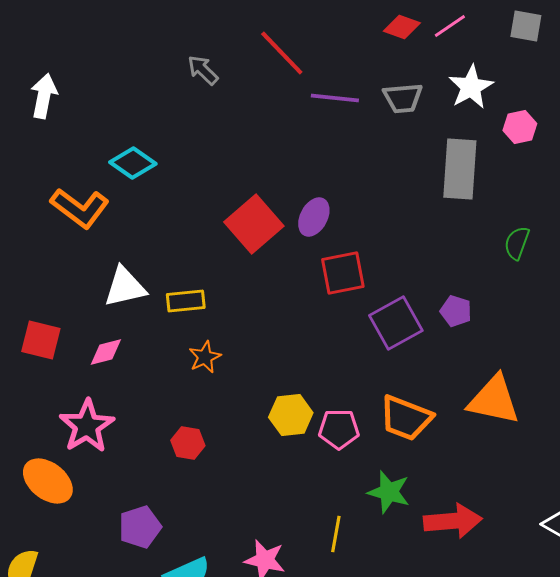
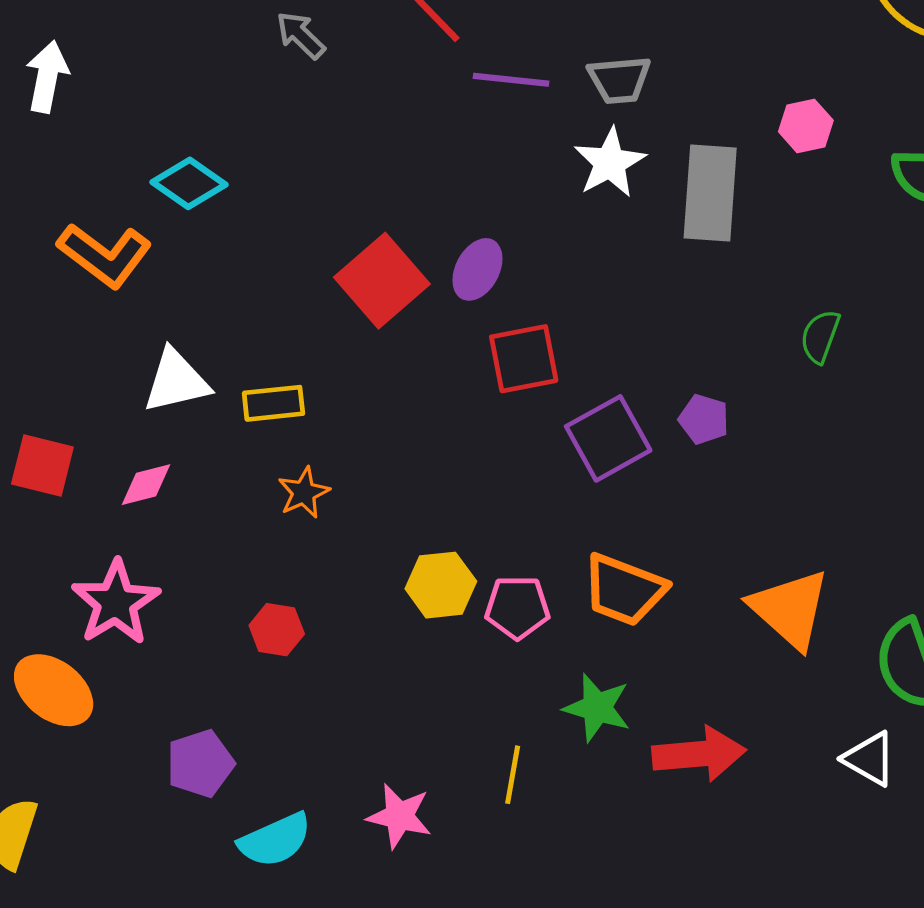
white star: (471, 87) -> (610, 163), moved
green semicircle: (517, 243) -> (820, 336), moved
orange triangle: (494, 400) -> (790, 609), moved, turned 30

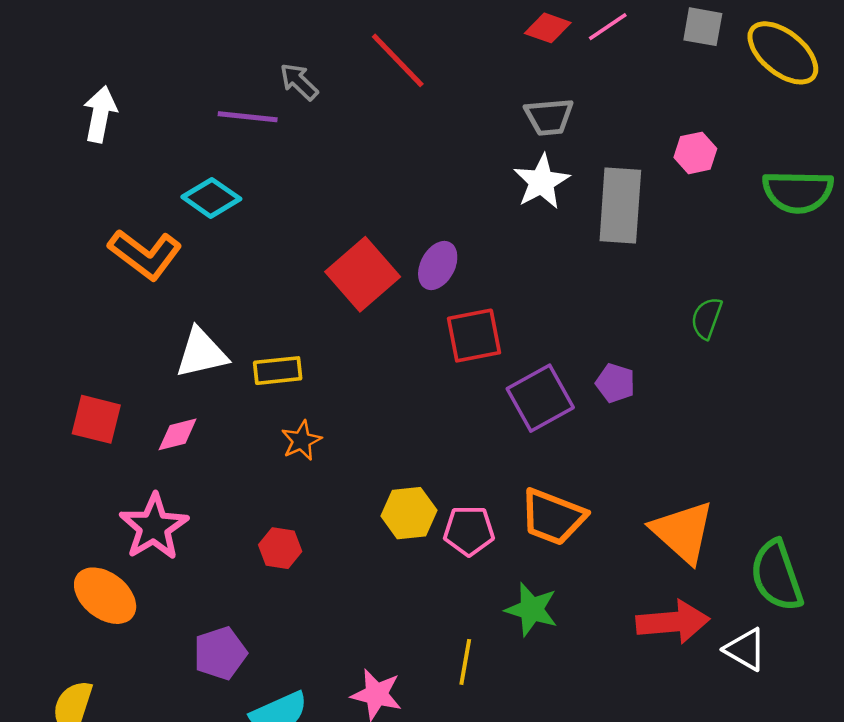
purple line: (511, 80) -> (248, 117), moved
red arrow: (699, 754) -> (673, 622), moved

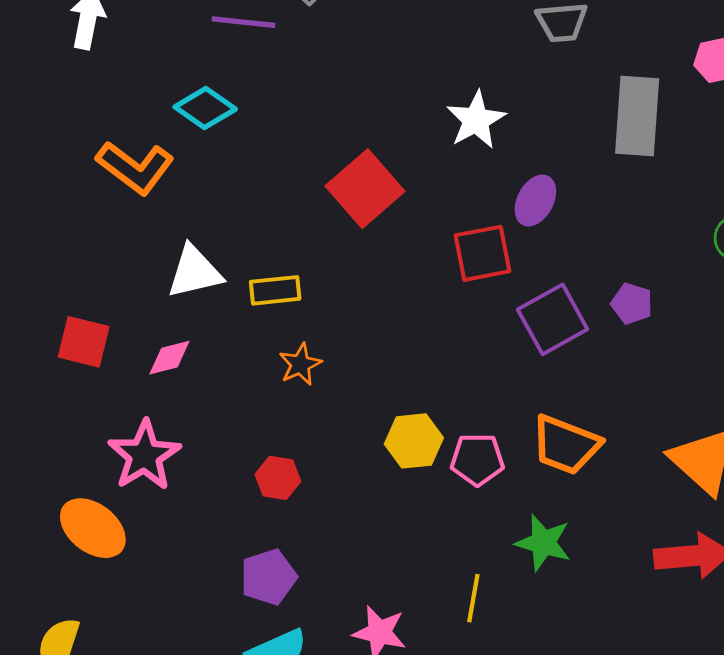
white star: (542, 182) -> (476, 120), moved
purple ellipse: (438, 266) -> (535, 200), moved
purple pentagon: (220, 653) -> (269, 577), moved

